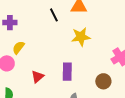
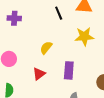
yellow semicircle: (18, 48) -> (46, 48), moved

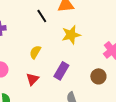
purple rectangle: (69, 70) -> (61, 71), turned 36

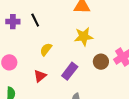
black line: (42, 16) -> (35, 20), moved
brown circle: (98, 76) -> (101, 62), moved

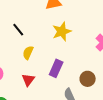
black line: (35, 20) -> (18, 30), moved
brown circle: (101, 62) -> (88, 79), moved

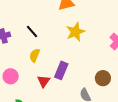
yellow semicircle: (28, 53) -> (35, 55), moved
purple rectangle: (56, 68) -> (61, 70), moved

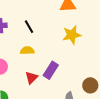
yellow semicircle: (35, 55) -> (27, 51), turned 56

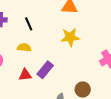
red triangle: (31, 78) -> (25, 75), turned 32

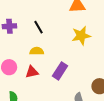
red triangle: (25, 75) -> (32, 72), moved

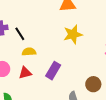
black line: (38, 27) -> (20, 34), moved

